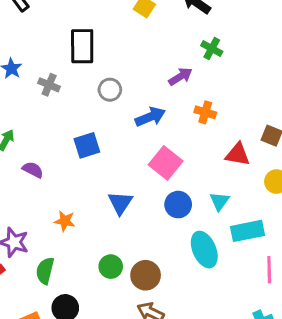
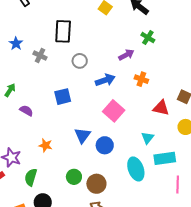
blue circle: (178, 205) -> (105, 145), moved

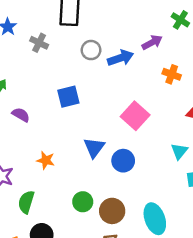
blue arrow: (105, 80) -> (121, 58), moved
cyan ellipse: (136, 169) -> (155, 219), moved

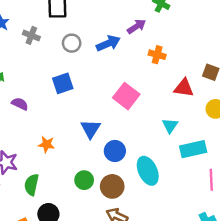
gray circle: (91, 50) -> (72, 43), moved
blue circle: (123, 161) -> (115, 151), moved
cyan ellipse: (155, 219) -> (148, 171), moved

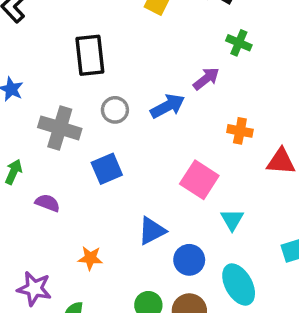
gray cross: (31, 35) -> (60, 128), moved, size x1.6
orange cross: (157, 55) -> (240, 131), moved
cyan triangle: (170, 126) -> (232, 220), moved
blue triangle: (91, 129) -> (152, 231), turned 35

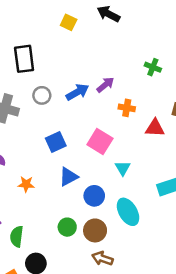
green cross: (239, 43) -> (153, 67), moved
purple arrow: (206, 79) -> (105, 85), moved
blue square: (107, 169) -> (56, 142), moved
orange star: (90, 258) -> (26, 184), moved

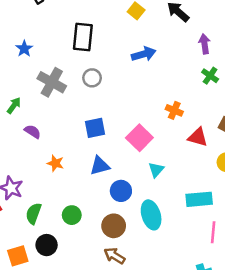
purple arrow: (105, 85) -> (205, 44), moved, turned -72
blue arrow: (77, 92) -> (144, 54), moved
green circle: (67, 227) -> (72, 215), moved

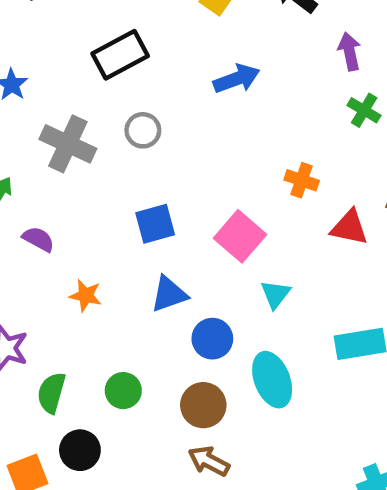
black rectangle: (83, 37) -> (120, 55), turned 60

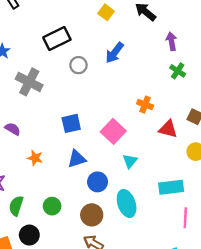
blue arrow: (237, 79) -> (115, 53), turned 145
gray circle: (143, 130) -> (78, 65), moved

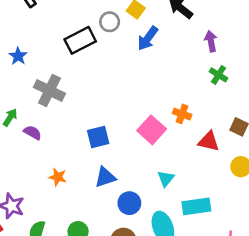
blue arrow: (115, 53) -> (148, 38), moved
gray circle: (78, 65) -> (110, 22), moved
purple semicircle: (13, 129) -> (33, 133), moved
pink square: (113, 131) -> (152, 130), moved
cyan rectangle: (171, 187) -> (196, 206), moved

